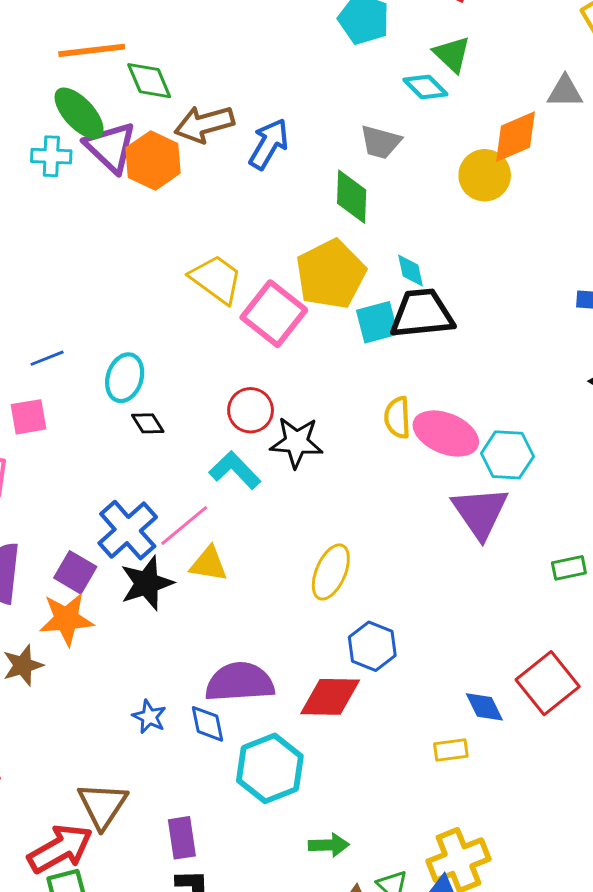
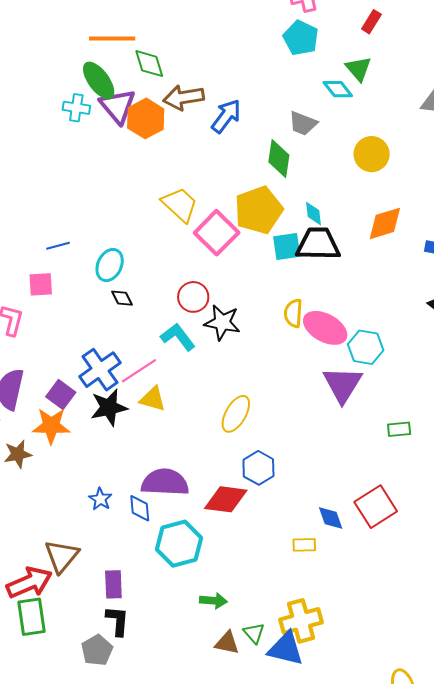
orange diamond: (515, 137) -> (385, 223), moved

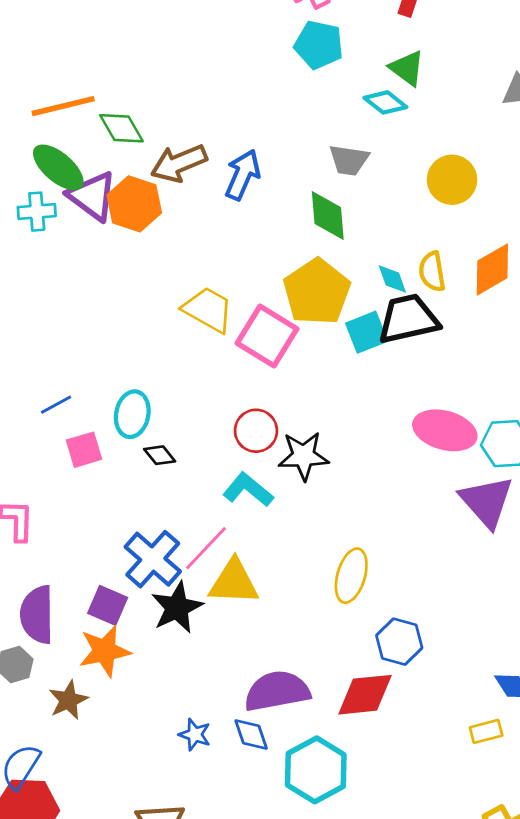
pink square: (41, 284) -> (84, 450), moved
yellow semicircle: (293, 313) -> (432, 272), moved
yellow triangle: (153, 399) -> (234, 582), size x1.4

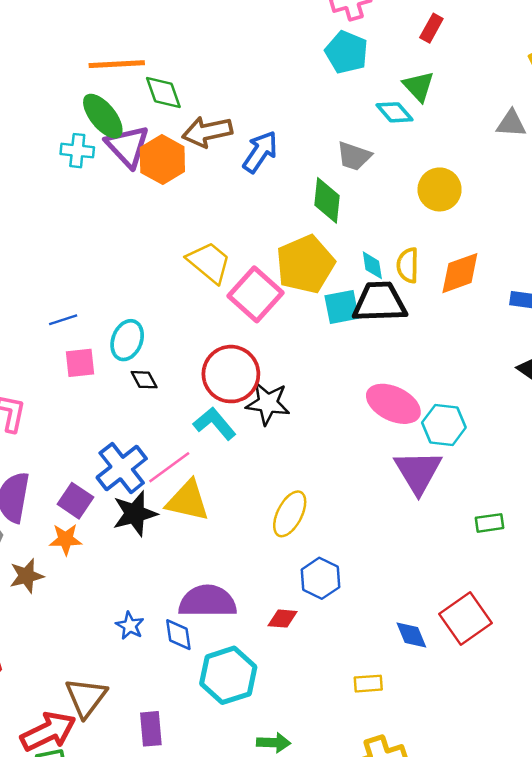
red circle: (256, 431) -> (231, 374), size x1.5
orange star: (105, 651) -> (66, 539), size x0.7
red diamond: (365, 695) -> (283, 619), size x0.6
yellow rectangle: (486, 731) -> (368, 684), moved

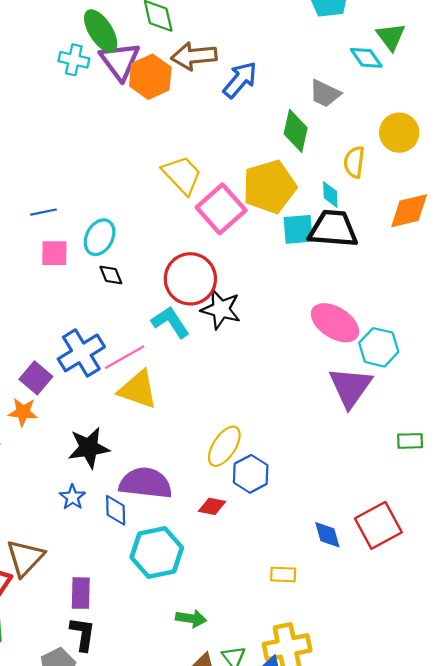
yellow semicircle: (408, 265) -> (354, 162), moved
black star: (135, 514) -> (89, 448), moved
yellow ellipse: (290, 514) -> (224, 446), moved

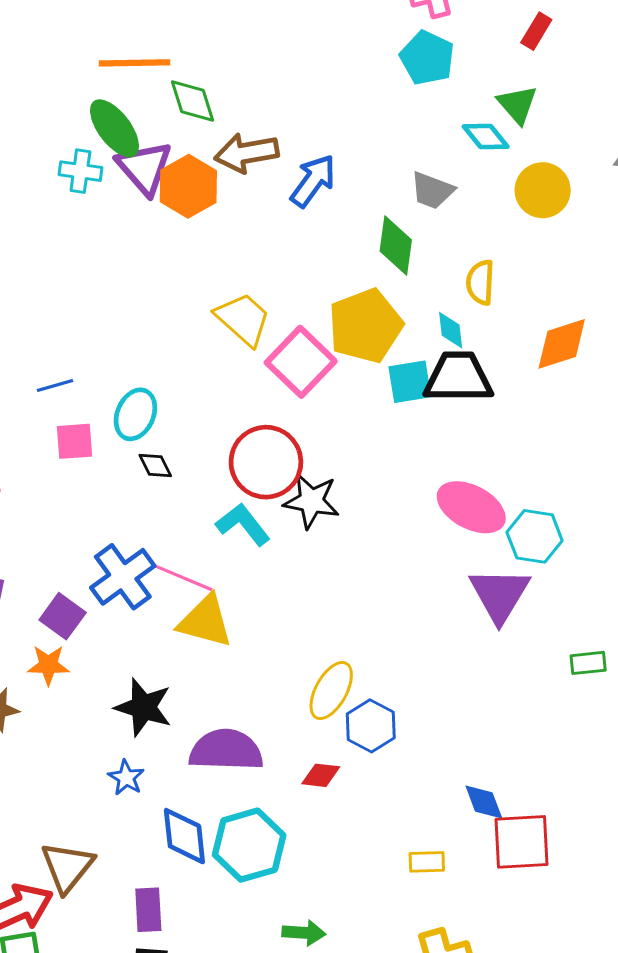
yellow circle: (399, 133) -> (543, 190), moved
pink line: (125, 357) -> (183, 578), turned 57
black star: (89, 448) -> (143, 707), turned 30
blue diamond: (116, 510) -> (184, 836), moved, size x1.4
red square: (378, 525) -> (521, 842), moved, turned 30

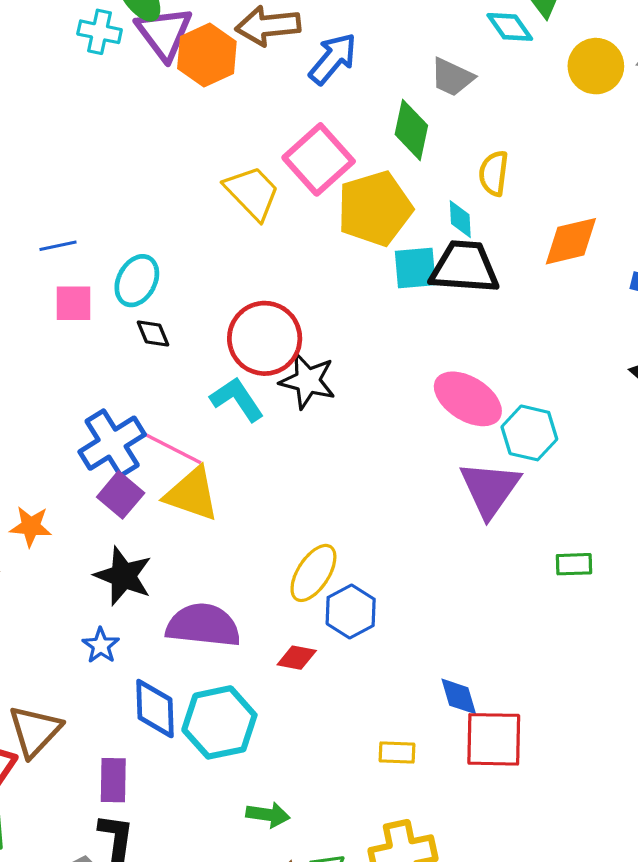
yellow circle: (543, 190) -> (596, 66), moved
pink square: (301, 362) -> (319, 159), moved
purple square: (63, 616) -> (121, 495), moved

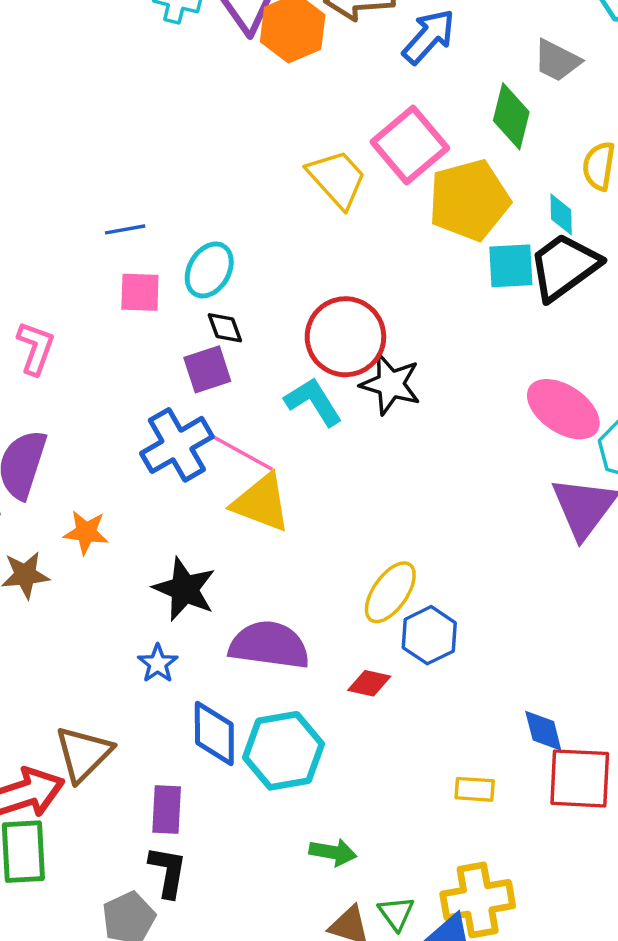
black trapezoid: (464, 267) -> (564, 267), turned -42
purple square: (121, 495) -> (207, 369), moved, turned 30

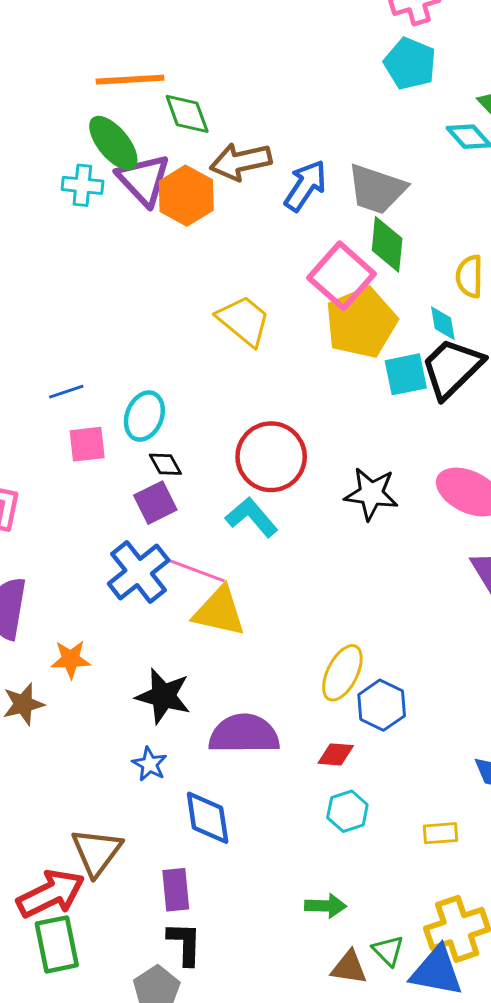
gray trapezoid: (557, 61) -> (377, 189), moved, size x1.4
pink square: (410, 145) -> (342, 276), moved
black star: (390, 384) -> (371, 494), moved
cyan hexagon: (284, 751) -> (347, 811), moved, size x0.6

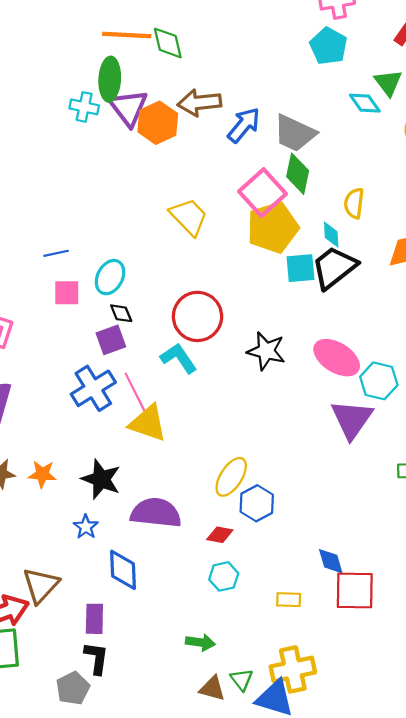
green diamond: (187, 114) -> (168, 43), moved
green ellipse: (113, 143) -> (110, 79), turned 36
pink line: (197, 571) -> (135, 392), turned 36
orange star: (71, 659) -> (42, 474), moved

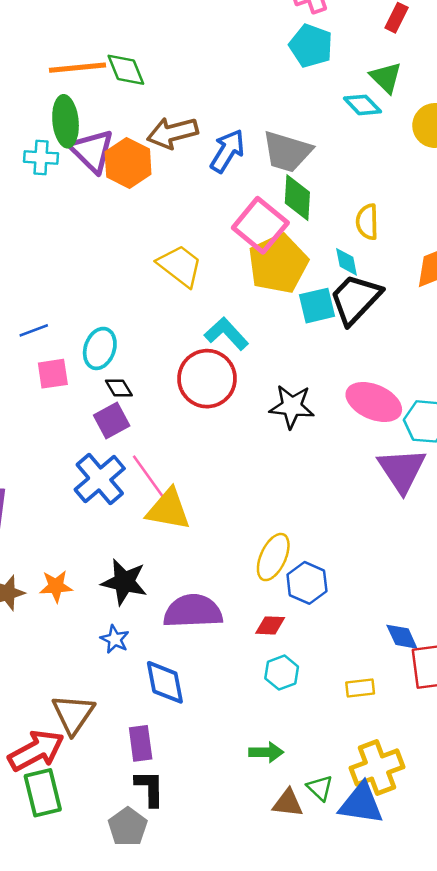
cyan L-shape: (179, 358) -> (226, 334), moved

